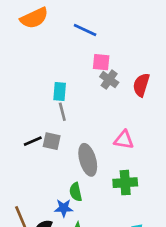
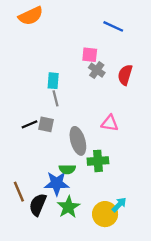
blue line: (85, 30) -> (113, 26), moved
green cross: (125, 183) -> (98, 161), moved
green semicircle: (76, 192) -> (67, 169), turned -77
blue star: (64, 208) -> (57, 183), size x1.5

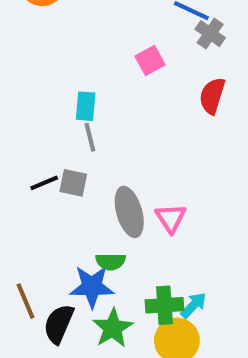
pink square: (90, 55) -> (150, 61), turned -35
gray cross: (97, 70) -> (210, 34), moved
pink triangle: (110, 123) -> (171, 218), moved, turned 48
green cross: (98, 161) -> (164, 305), moved
cyan arrow: (119, 205) -> (194, 305), moved

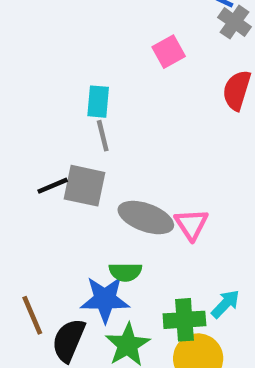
gray square: (73, 183) -> (84, 186), size x1.4
gray ellipse: (129, 212) -> (146, 218), turned -54
cyan arrow: (194, 305) -> (225, 304), moved

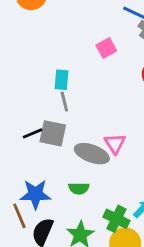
pink triangle: (191, 224) -> (115, 144), moved
blue star: (105, 299) -> (35, 194), moved
green cross: (184, 320) -> (116, 219), turned 30

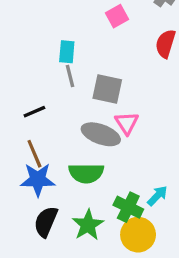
gray square: (53, 133) -> (107, 89), moved
green semicircle: (79, 188) -> (86, 173), size x1.5
brown line: (19, 216) -> (34, 154), moved

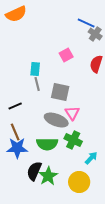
pink square: (117, 16) -> (66, 55), moved
green cross: (128, 207) -> (73, 140), moved
black semicircle: (46, 222) -> (34, 171), moved

